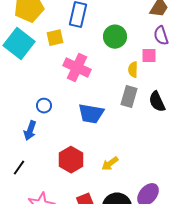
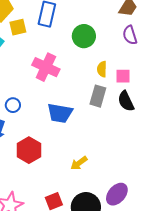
yellow square: (55, 38) -> (18, 27), moved
pink square: (149, 56) -> (123, 76), moved
red hexagon: (71, 160) -> (29, 150), moved

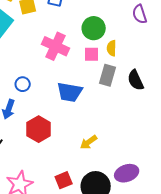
green circle: (84, 36) -> (94, 28), moved
pink square: (123, 76) -> (92, 54), moved
purple ellipse: (117, 194) -> (127, 173), turned 30

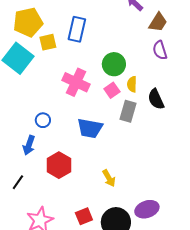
pink square: (92, 54) -> (112, 90), turned -35
black semicircle: (136, 80) -> (156, 99), moved
yellow arrow: (89, 142) -> (109, 178), turned -84

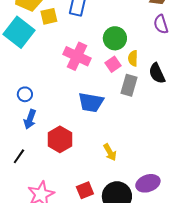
blue circle: (43, 120) -> (25, 94), moved

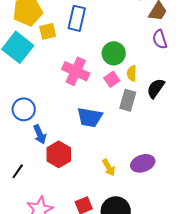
black semicircle: (157, 73) -> (156, 88), turned 60
blue circle: (25, 94) -> (24, 109), size x1.5
blue arrow: (30, 119) -> (40, 134), moved, turned -42
purple ellipse: (148, 183) -> (143, 163), moved

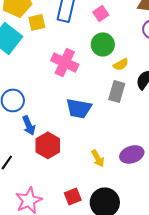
yellow semicircle: (132, 73) -> (121, 64), turned -119
pink square: (112, 79) -> (101, 13), moved

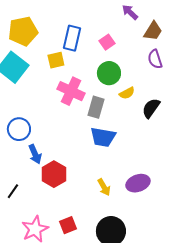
yellow square: (37, 22) -> (56, 60), moved
gray rectangle: (117, 91) -> (96, 107), moved
blue trapezoid: (79, 108) -> (103, 137), moved
red square: (73, 196) -> (68, 225), moved

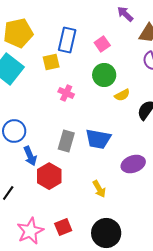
pink cross: (71, 91) -> (66, 93), size x0.6
gray rectangle: (96, 107) -> (66, 141), moved
purple ellipse: (138, 183) -> (133, 164), moved

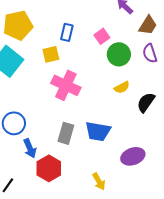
blue rectangle: (67, 40) -> (67, 32), size x0.7
green circle: (104, 75) -> (119, 54), moved
pink cross: (66, 93) -> (66, 85), size x1.8

